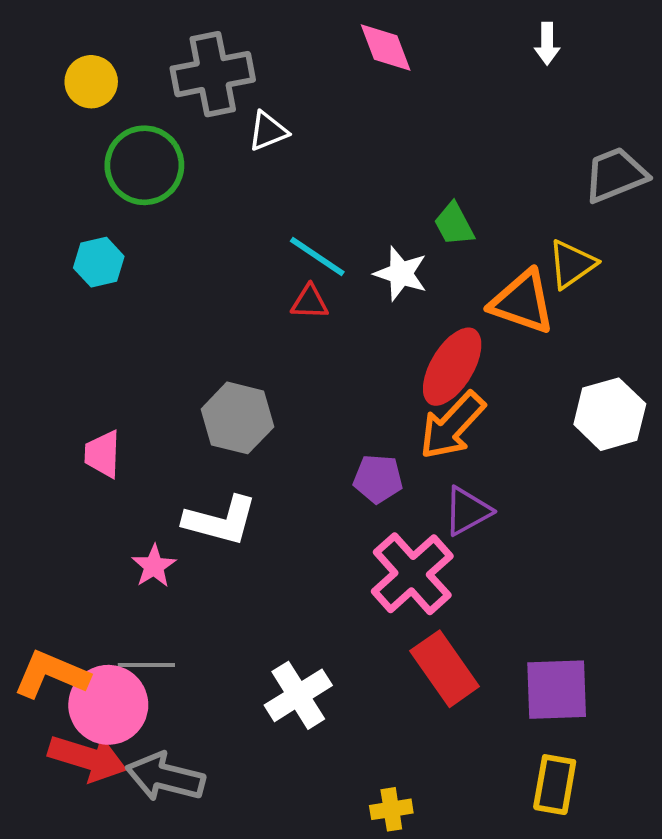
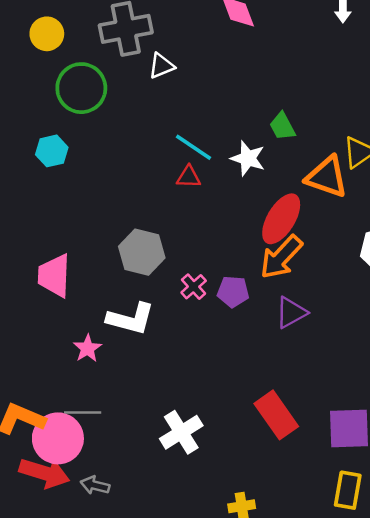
pink trapezoid: (103, 454) -> (54, 276), size x1.4
pink cross: (412, 574) -> (194, 287), moved, size x0.5
gray arrow: (165, 777) -> (95, 485), size x0.6

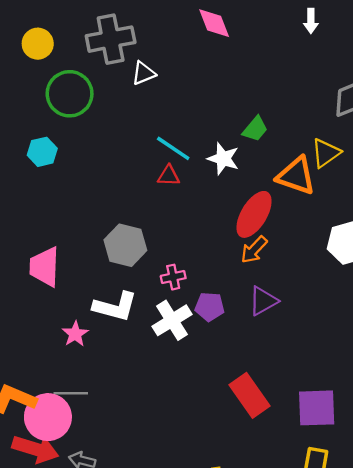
green trapezoid: (282, 126) -> (255, 129), turned -112
orange arrow: (281, 257) -> (254, 250), size x0.7
pink cross: (194, 287) -> (173, 277), turned 30
purple pentagon: (233, 292) -> (210, 307), moved
white cross: (181, 432) -> (172, 320), moved

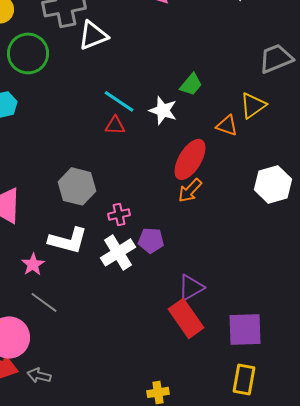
white triangle: (144, 73) -> (93, 35), size x1.4
orange triangle: (296, 176) -> (227, 125), size x0.6
purple triangle: (263, 301) -> (191, 287), moved
gray line: (71, 393) -> (44, 302), moved, turned 36

